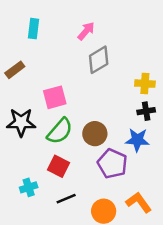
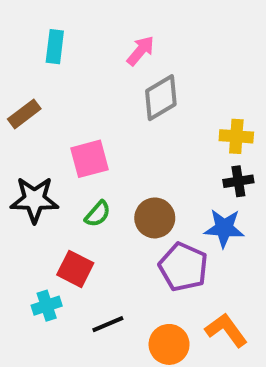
green semicircle: (60, 131) -> (98, 214), size x0.6
red square: (59, 166) -> (75, 269), moved

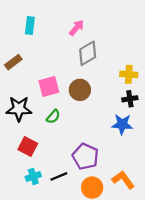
brown circle: (155, 218) -> (80, 90), moved
purple pentagon: (183, 267) -> (85, 156), moved
red square: (75, 269) -> (28, 146), moved
cyan cross: (47, 306) -> (33, 176), moved

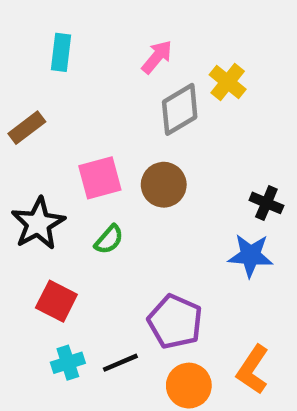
yellow cross: (129, 74) -> (228, 82), moved, turned 35
black cross: (130, 99) -> (266, 203), turned 32
black star: (19, 109) -> (38, 224), turned -30
orange L-shape: (123, 180) -> (253, 370), turned -110

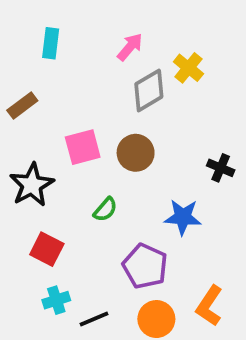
green semicircle: (109, 239) -> (105, 209), moved
blue star: (250, 255) -> (183, 217), moved
black line: (120, 363) -> (94, 319), moved

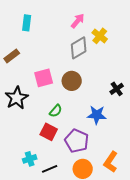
pink arrow: (130, 47) -> (78, 21), moved
black cross: (221, 168) -> (117, 89), turned 32
red square: (47, 249) -> (49, 132), moved

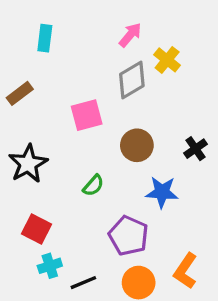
pink square: (44, 78) -> (87, 115), moved
brown circle: (72, 81) -> (137, 145), moved
red square: (49, 132) -> (36, 229), moved

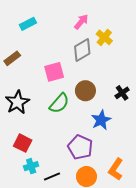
cyan rectangle: (45, 38) -> (28, 24), turned 56
green semicircle: (93, 185) -> (59, 103), moved, size x1.5
blue star: (162, 192) -> (101, 120), turned -30

